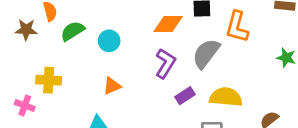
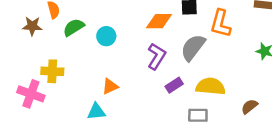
orange triangle: (112, 86) -> (110, 86), moved
pink cross: (25, 106) -> (31, 94), size x1.5

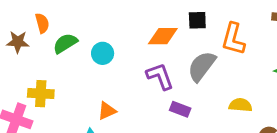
purple L-shape: (157, 56) -> (160, 76), turned -52
purple rectangle: (174, 85) -> (180, 109), turned 54
yellow semicircle: (211, 86) -> (240, 105), moved, size x0.7

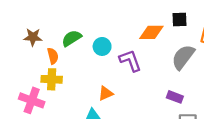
orange semicircle: (42, 23) -> (53, 56), moved
purple L-shape: (160, 76) -> (130, 61), moved
purple rectangle: (180, 109) -> (175, 97), moved

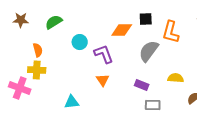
brown star: (33, 37) -> (21, 20), moved
green semicircle: (72, 38) -> (54, 22), moved
orange triangle: (106, 93) -> (103, 80), moved, turned -40

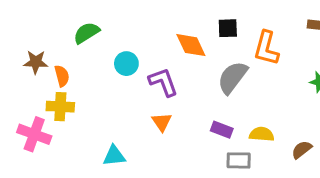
brown star: (21, 20) -> (36, 62), moved
orange diamond: (122, 30) -> (191, 45), turned 65
yellow semicircle: (176, 78) -> (262, 134), moved

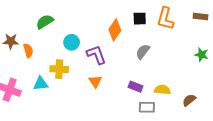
orange diamond: (191, 45) -> (115, 30), turned 60
orange L-shape: (266, 48) -> (165, 19), moved
gray semicircle: (232, 77) -> (143, 52), size x0.7
yellow cross: (60, 107) -> (59, 69), moved
cyan triangle: (114, 156) -> (41, 84), moved

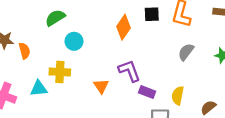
green semicircle: (45, 22) -> (55, 18), moved
gray semicircle: (143, 52) -> (186, 52), moved
purple L-shape: (96, 55) -> (129, 71), moved
yellow semicircle: (162, 90) -> (178, 96), turned -84

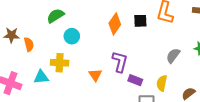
black square: (152, 14) -> (140, 21), moved
gray semicircle: (186, 52) -> (173, 56), moved
purple L-shape: (129, 71) -> (120, 62), turned 35

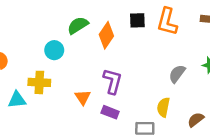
green semicircle: (55, 16) -> (78, 25), moved
black square: (140, 21) -> (137, 20), moved
purple rectangle: (135, 80) -> (110, 112), moved

